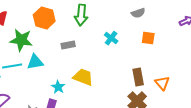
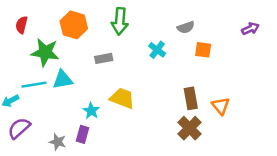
gray semicircle: (138, 13) -> (186, 27), moved

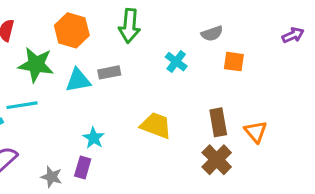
cyan triangle: (63, 80) -> (78, 80), moved
yellow trapezoid: (122, 98) -> (156, 125), moved

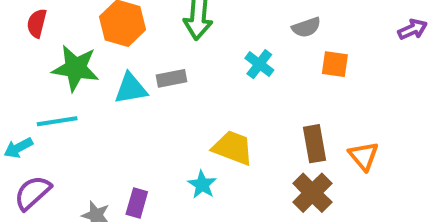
cyan star: (94, 138) -> (202, 185), moved

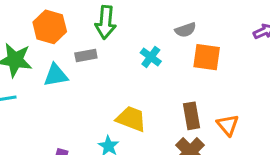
orange square: (335, 64) -> (207, 57), size x1.4
gray rectangle: (172, 78) -> (86, 56), moved

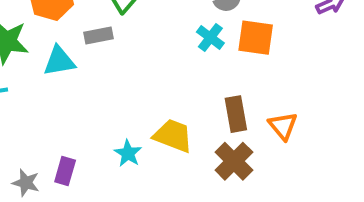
cyan cross: (151, 57) -> (210, 38), moved
yellow trapezoid: (131, 119) -> (173, 136), moved

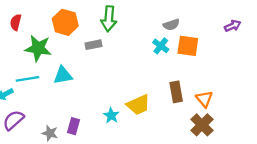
cyan triangle: (59, 61) -> (63, 75), moved
yellow trapezoid: (173, 136) -> (138, 105), turned 135
brown cross: (234, 161) -> (202, 125), moved

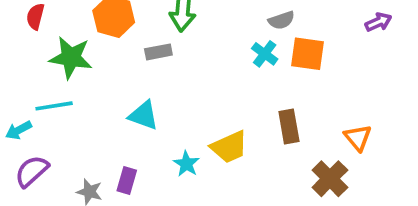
cyan triangle: (63, 75) -> (144, 115), moved, turned 30
orange triangle: (204, 99) -> (358, 138), moved

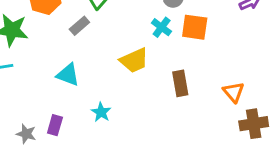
gray rectangle: (158, 52) -> (79, 26), turned -30
yellow trapezoid: (229, 147) -> (134, 60), moved
brown cross: (330, 179) -> (254, 124), moved, turned 36

